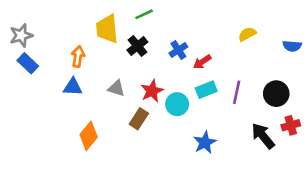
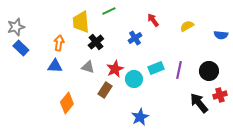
black cross: (137, 46) -> (96, 42), moved
red arrow: (202, 62) -> (153, 20), moved, turned 88
blue star: (205, 142) -> (140, 117), moved

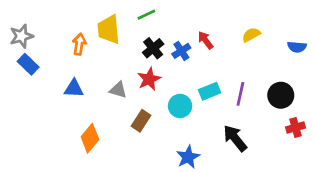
red arrow: (153, 20) -> (206, 40), moved
black cross: (96, 42) -> (153, 48), moved
orange arrow: (59, 43) -> (79, 44), moved
red star: (115, 69) -> (149, 79), moved
black arrow: (199, 103) -> (235, 138), moved

